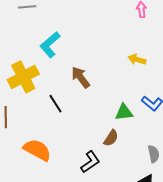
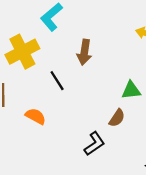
brown arrow: (81, 77) -> (84, 52), turned -135
orange semicircle: (37, 150) -> (36, 116), moved, size x0.7

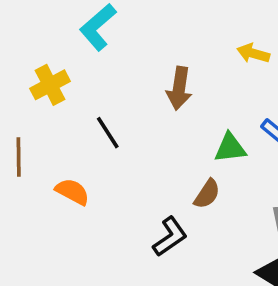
yellow cross: (22, 52) -> (50, 85), size x0.7
brown arrow: (84, 52) -> (179, 88), moved

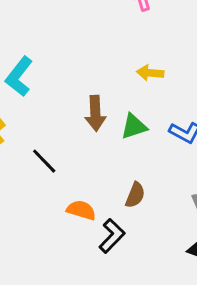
green triangle: (230, 148) -> (134, 126), moved
orange semicircle: (72, 192) -> (81, 210), moved

